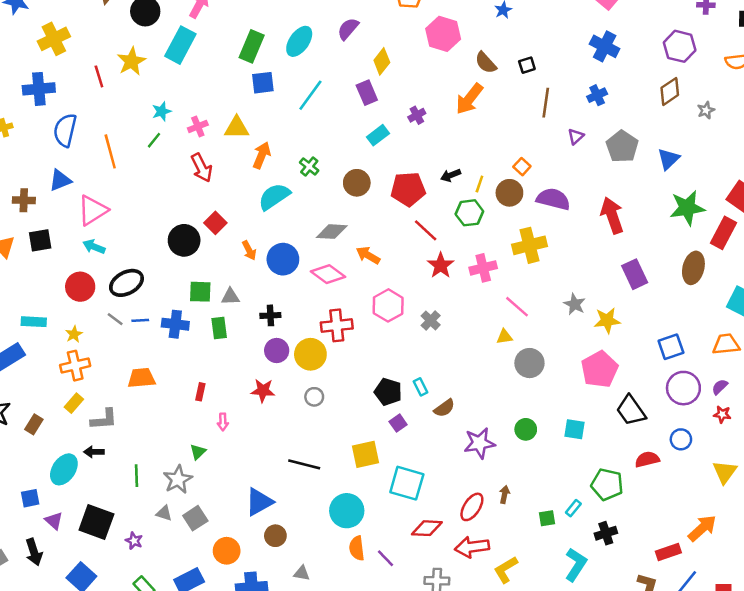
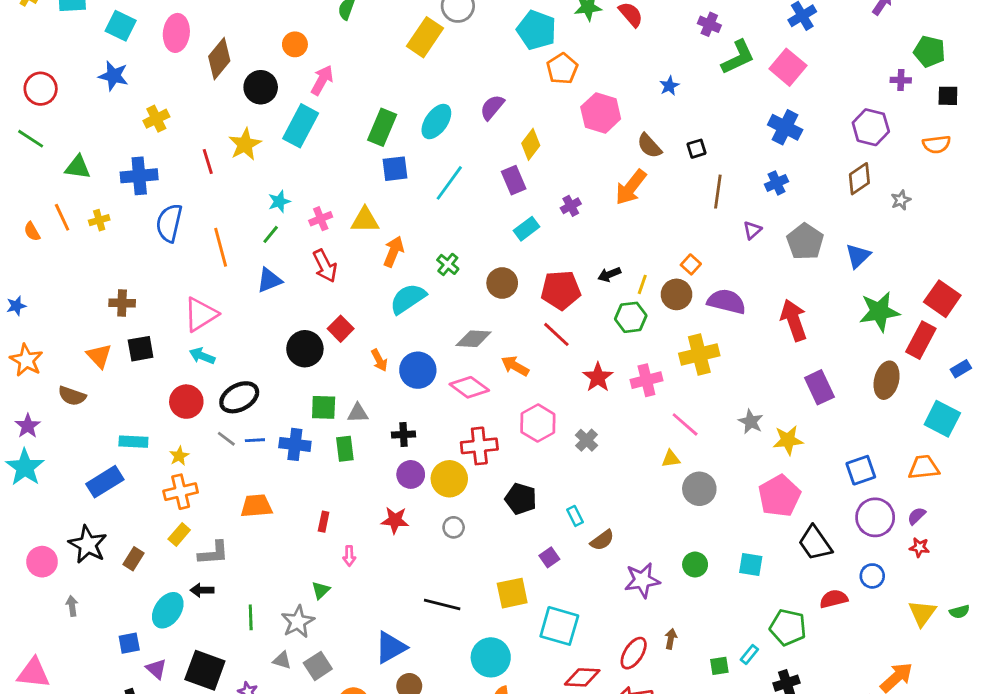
yellow cross: (54, 39) -> (156, 119), size x0.7
blue triangle: (60, 180) -> (269, 280), moved
red line: (426, 230) -> (556, 334), moved
black pentagon: (388, 392) -> (521, 499), moved

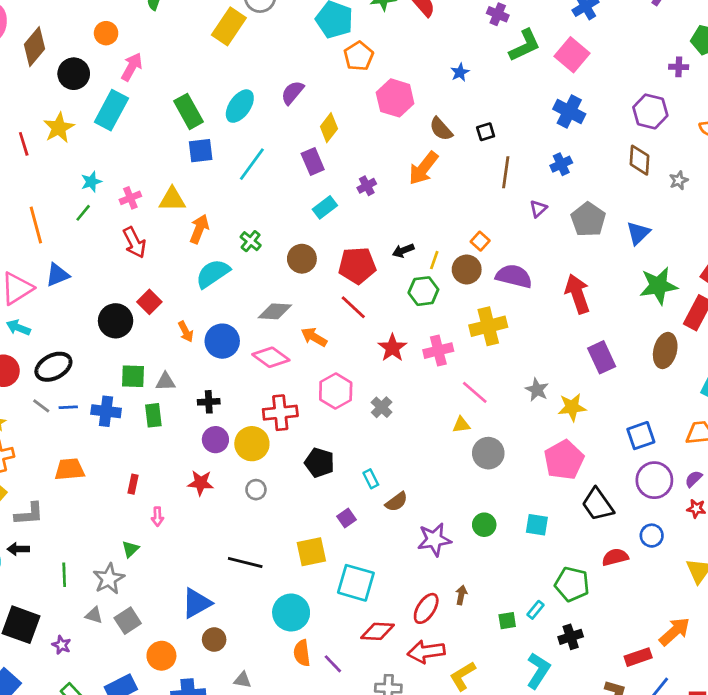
green rectangle: (382, 127) -> (188, 111), turned -52
brown diamond: (859, 179) -> (640, 160), turned -52
blue triangle: (269, 280) -> (57, 275), moved

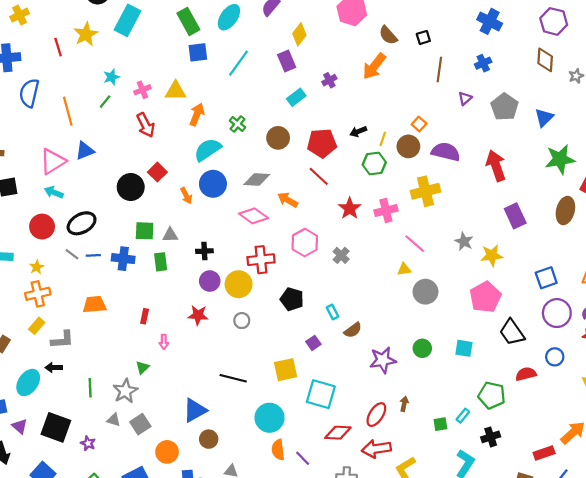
blue circle: (222, 341) -> (213, 184), moved

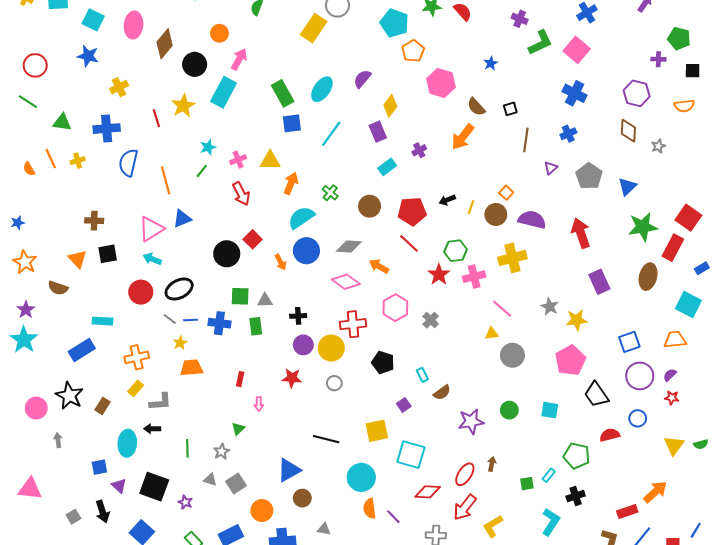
green hexagon: (374, 164) -> (455, 251), moved
yellow star: (37, 267) -> (180, 343), moved
cyan ellipse: (28, 382) -> (127, 443), turned -30
gray star: (125, 391) -> (222, 452), size x0.7
red arrow: (376, 449) -> (465, 507), turned -44

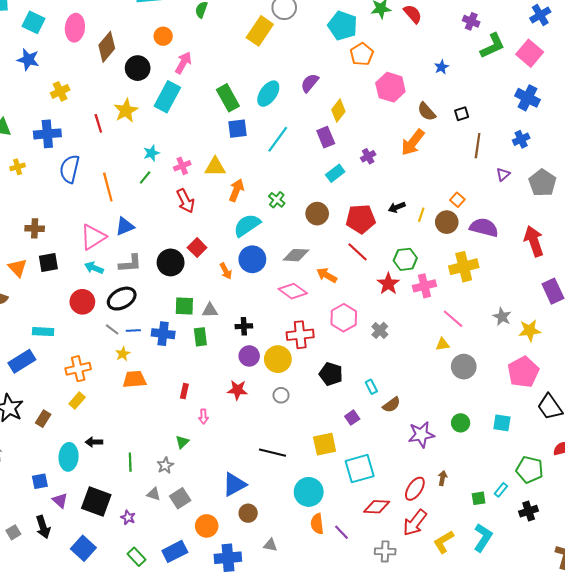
gray L-shape: (160, 402) -> (130, 264), moved
cyan square: (411, 455) -> (360, 469), turned -32
cyan L-shape: (551, 522) -> (483, 538), moved

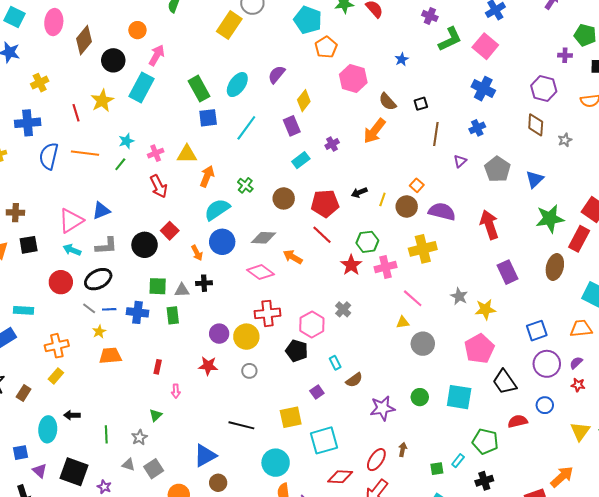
orange line: (108, 187) -> (85, 153), moved, turned -68
pink hexagon: (344, 318) -> (312, 324), moved
black cross: (244, 326) -> (204, 283), moved
cyan square: (502, 423) -> (459, 397), size x1.5

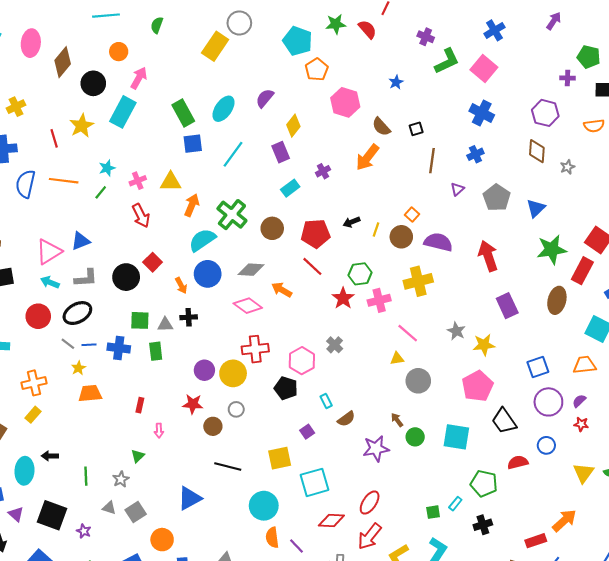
green cross: (245, 185) -> (232, 215), size x1.8
brown arrow: (403, 450) -> (397, 420), moved, turned -48
brown circle: (218, 483) -> (213, 426), moved

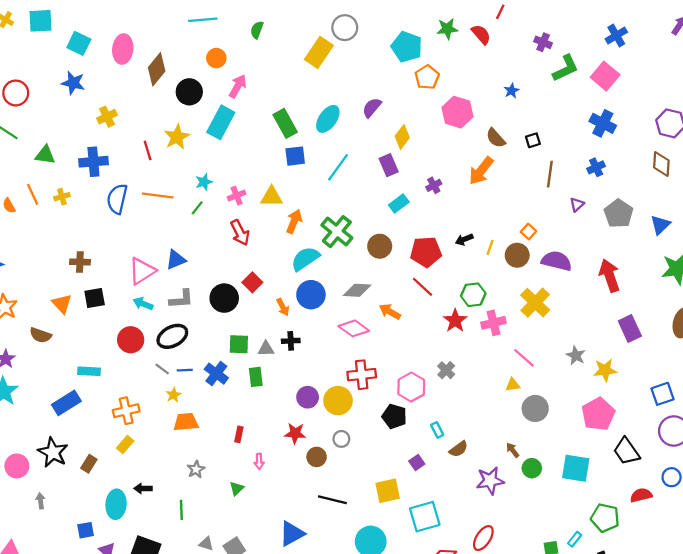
yellow cross: (418, 281) -> (535, 303), turned -32
blue cross: (119, 348) -> (216, 374), turned 30
gray star: (121, 479) -> (196, 469), moved

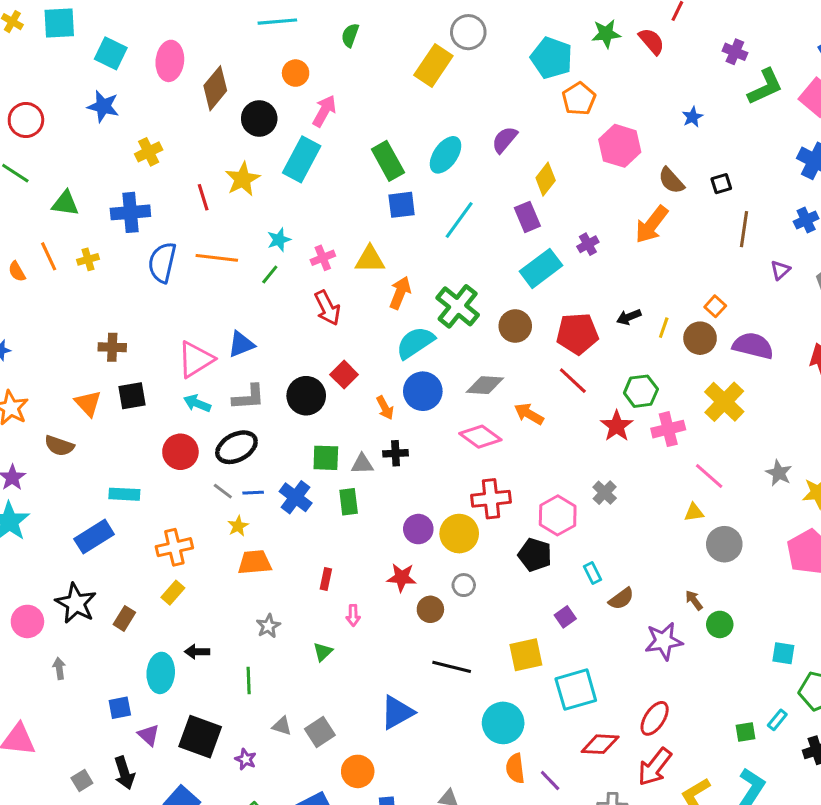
cyan rectangle: (399, 203) -> (541, 268), size x1.5
cyan square: (576, 468) -> (783, 653), moved, size x0.6

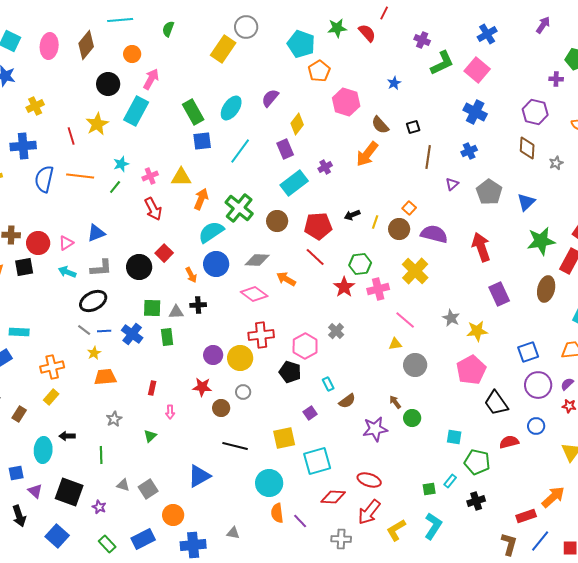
brown diamond: (215, 88) -> (86, 45), moved
pink triangle: (196, 359) -> (66, 243), size x0.6
red circle: (180, 452) -> (38, 243), moved
red ellipse: (655, 718) -> (369, 480), turned 75

